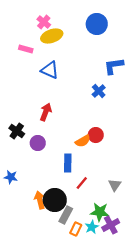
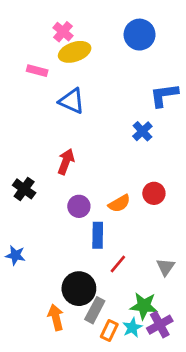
red circle: (96, 135) -> (154, 193), moved
purple circle: (38, 143) -> (79, 206), moved
orange arrow: (40, 200) -> (56, 317), moved

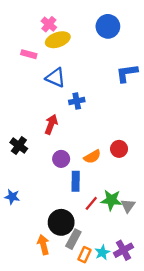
blue cross: (142, 131) -> (77, 101), moved, turned 32
green star: (144, 306) -> (111, 200), moved

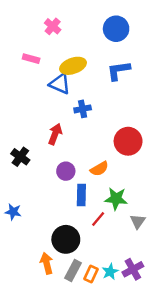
yellow ellipse: (58, 40) -> (73, 66), moved
blue L-shape: (127, 73) -> (118, 71), moved
red circle: (119, 149) -> (128, 141), moved, size x1.5
green star: (111, 200) -> (116, 199), moved
gray rectangle: (73, 239) -> (73, 270), moved

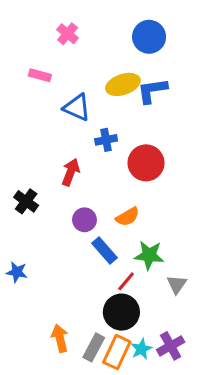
yellow ellipse: (73, 66) -> (123, 84), moved
red circle: (128, 141) -> (146, 163), moved
blue rectangle: (81, 195) -> (104, 251), turned -42
black circle: (66, 239) -> (121, 312), moved
orange rectangle: (91, 274) -> (117, 352), size x1.5

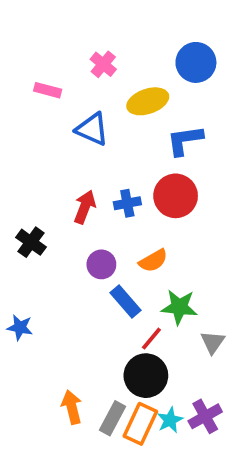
pink cross: (68, 34) -> (103, 64), moved
blue circle: (149, 37) -> (196, 62), moved
blue L-shape: (152, 91) -> (185, 140), moved
blue cross: (106, 140) -> (127, 203), moved

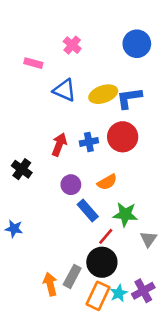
yellow ellipse: (148, 101) -> (103, 94), moved
gray rectangle: (113, 418) -> (72, 276), moved

